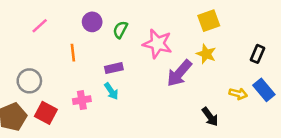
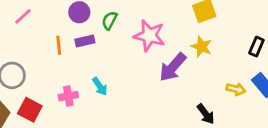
purple rectangle: (114, 68) -> (85, 41), moved

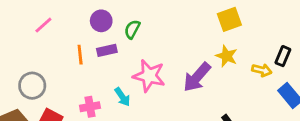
pink star: (149, 36) -> (149, 76), moved
yellow arrow: (236, 89) -> (262, 70), moved

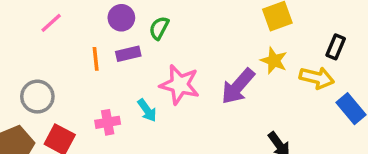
black rectangle: (283, 56) -> (336, 47), moved
yellow arrow: (262, 70) -> (317, 78), size x1.4

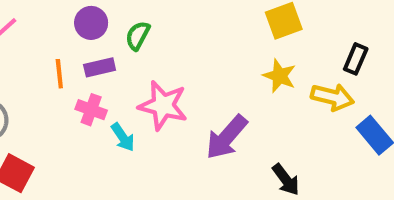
purple arrow: (238, 86) -> (227, 137), moved
pink cross: (108, 122) -> (91, 110), moved, turned 30

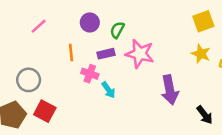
purple rectangle: (100, 67) -> (106, 54), moved
pink star: (163, 105) -> (140, 54), moved
purple arrow: (227, 137) -> (170, 90), turned -52

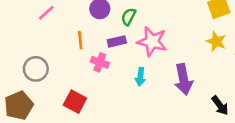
cyan arrow: (109, 90) -> (140, 77), moved, turned 42
red square: (45, 111) -> (75, 102), moved

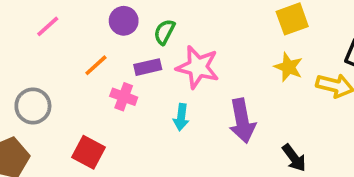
orange line: (80, 40) -> (96, 65), turned 54

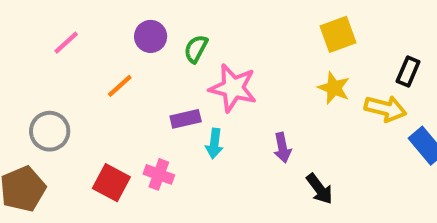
purple rectangle: (148, 67) -> (186, 119), moved
pink cross: (124, 97) -> (159, 174), moved
purple arrow: (242, 121) -> (282, 148), size x0.6
black arrow: (294, 158) -> (319, 189), moved

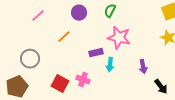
green semicircle: (196, 49) -> (110, 11), moved

